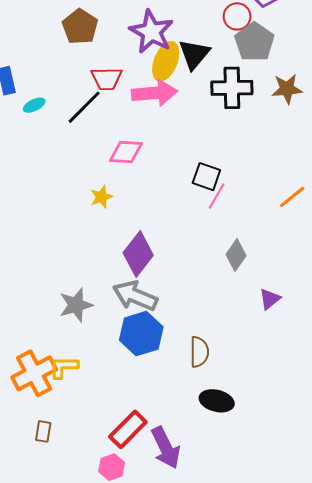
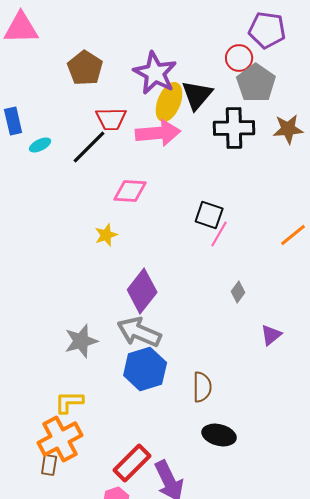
gray diamond: (236, 255) -> (238, 292), size x0.7
orange cross: (34, 373) -> (60, 439), moved

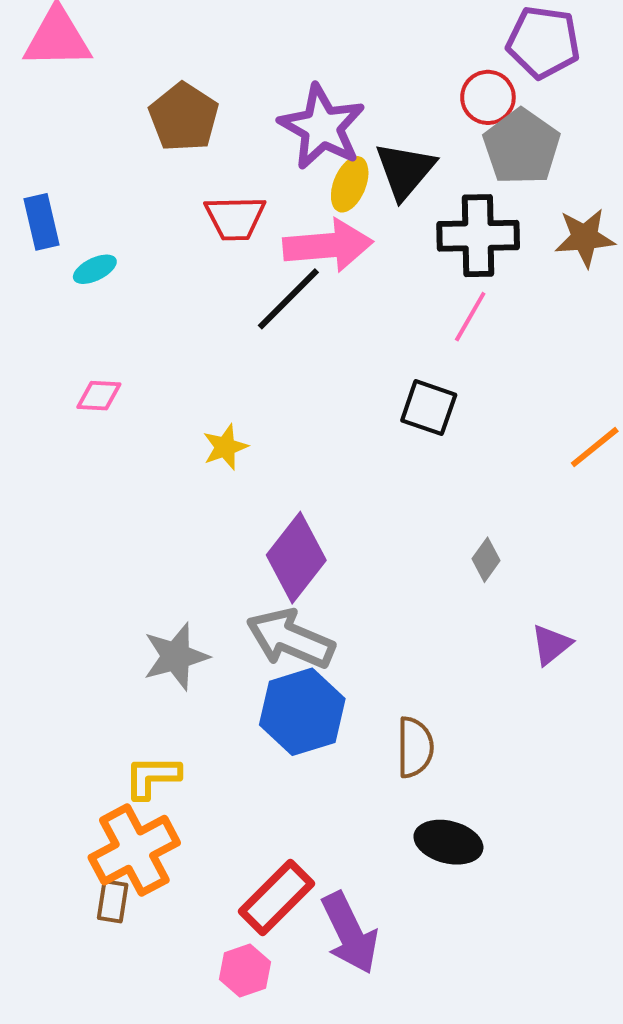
yellow ellipse: (169, 102) -> (350, 184), size x0.7
black line: (89, 147) -> (288, 299), moved
pink diamond: (130, 191) -> (99, 396), moved, size x0.7
pink line: (219, 234) -> (470, 317), moved

